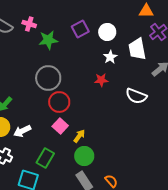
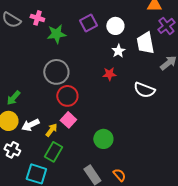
yellow arrow: (79, 136) -> (51, 130), moved
green circle: (84, 156) -> (103, 139), moved

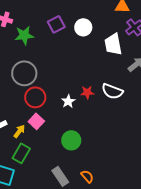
white star: (118, 51) -> (68, 101), moved
red star: (109, 74) -> (87, 92), moved

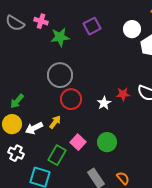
white circle: (83, 27) -> (132, 29), moved
pink square: (36, 121) -> (78, 142), moved
yellow arrow: (19, 131) -> (55, 122), moved

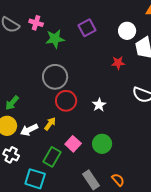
red star: (123, 94) -> (118, 63), moved

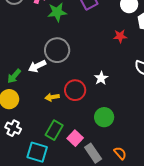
red circle: (66, 101) -> (75, 90), moved
yellow arrow: (50, 124) -> (52, 97), turned -136
white arrow: (29, 130) -> (37, 66), moved
pink square: (73, 144) -> (75, 138), moved

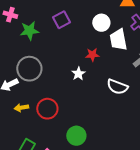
white star: (101, 78) -> (78, 74), moved
yellow arrow: (52, 97) -> (21, 108), moved

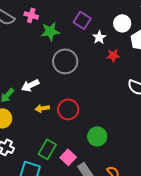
purple square: (61, 20) -> (82, 20), turned -30
gray circle: (29, 69) -> (65, 61), moved
white star: (78, 74) -> (99, 37), moved

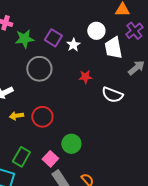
purple square: (82, 20) -> (53, 38), moved
red star: (113, 55) -> (85, 77), moved
pink square: (68, 157) -> (50, 159), moved

